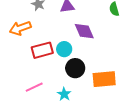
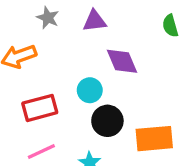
red rectangle: (42, 50) -> (40, 108), moved

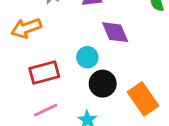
orange rectangle: (154, 139) -> (143, 99), turned 60

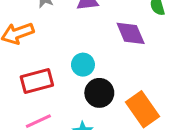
purple diamond: (115, 32) -> (131, 33), moved

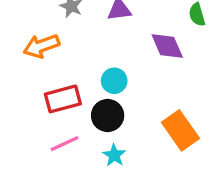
black circle: (99, 93) -> (108, 115), moved

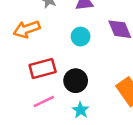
cyan circle: (114, 81) -> (81, 37), moved

